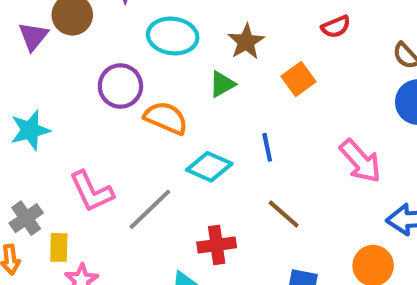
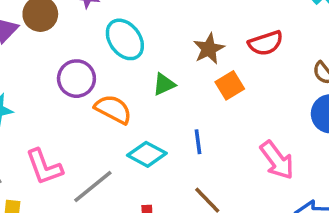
red semicircle: (336, 27) -> (266, 43), size x1.4
cyan ellipse: (173, 36) -> (125, 39), turned 42
brown star: (246, 42) -> (209, 49), moved

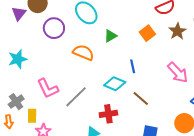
brown star: (209, 49) -> (177, 31), moved
purple circle: (76, 79) -> (54, 28), moved
cyan diamond: (147, 154) -> (115, 84), moved

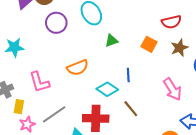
orange square: (147, 33) -> (149, 44), turned -35
orange semicircle: (83, 53) -> (78, 68), moved, turned 125
gray line: (76, 97) -> (54, 114), moved
red cross: (108, 114) -> (96, 118), size x1.4

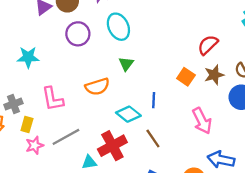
red semicircle: (171, 22) -> (208, 45), turned 144
green triangle: (111, 41) -> (126, 64), moved, turned -40
orange square: (149, 44) -> (186, 77), moved
red cross: (96, 118) -> (112, 146), turned -35

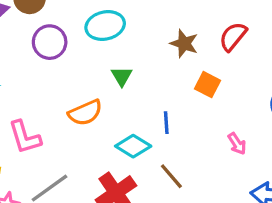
cyan ellipse: (118, 27) -> (105, 26), turned -70
brown star: (214, 75) -> (184, 44), moved, turned -30
pink arrow: (202, 121) -> (237, 144), size x0.6

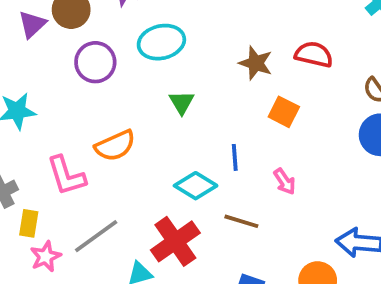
red semicircle: (233, 37) -> (314, 54), turned 64
orange semicircle: (85, 113) -> (115, 146), moved
pink arrow: (237, 144) -> (285, 181), moved
brown line: (171, 176) -> (241, 221), turned -32

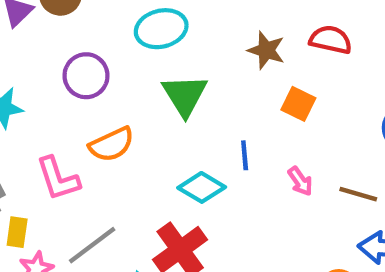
purple circle: (95, 62) -> (86, 76), moved
green triangle: (182, 102) -> (185, 95), size x1.6
brown line: (241, 221) -> (358, 194), moved

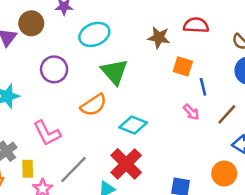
orange semicircle: (112, 144) -> (94, 105), moved
blue line: (245, 155) -> (203, 87), moved
brown line: (358, 194) -> (227, 114), turned -55

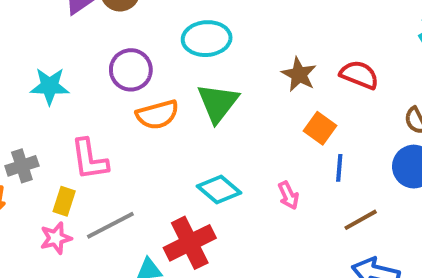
orange semicircle: (94, 105) -> (157, 115), moved
pink arrow: (191, 112) -> (288, 195), moved
yellow rectangle: (28, 169) -> (64, 201), moved

